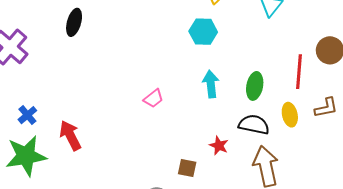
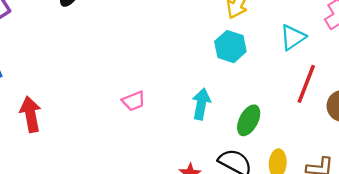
cyan hexagon: (203, 32) -> (230, 47), moved
red line: (299, 72) -> (306, 84), moved

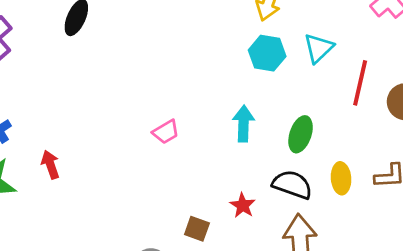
cyan triangle: (293, 37) -> (318, 48), moved
red arrow: (30, 114) -> (50, 165), size x0.7

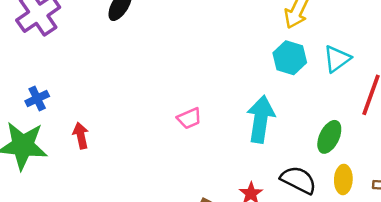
cyan arrow: (244, 124) -> (261, 119), size x1.4
green ellipse: (301, 134) -> (329, 137), moved

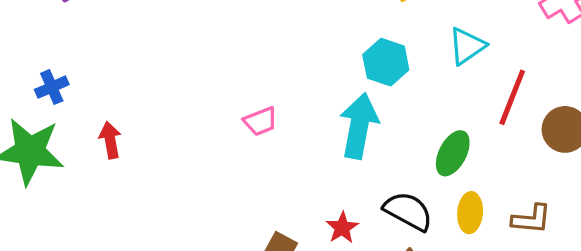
cyan hexagon: (290, 58) -> (386, 62), moved

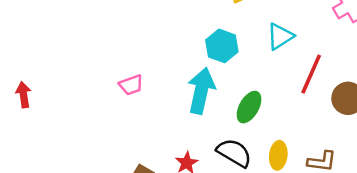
green ellipse: (453, 153) -> (249, 107), moved

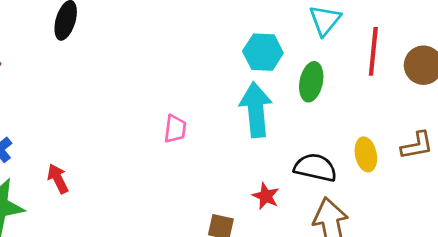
pink trapezoid: (131, 85) -> (175, 129), turned -45
green ellipse: (249, 107) -> (311, 82), moved

